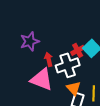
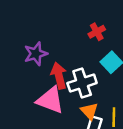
red cross: (78, 50) -> (97, 32), moved
red arrow: (49, 59) -> (59, 76), size x1.5

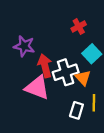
purple star: (36, 54) -> (24, 46), turned 30
orange triangle: (89, 111) -> (83, 78), moved

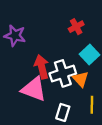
purple star: (24, 46) -> (15, 36), moved
white rectangle: (76, 110) -> (63, 112), moved

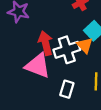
orange triangle: (81, 79) -> (85, 45), moved

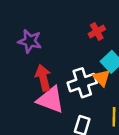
red arrow: (45, 43) -> (43, 78), moved

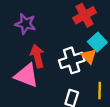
red cross: (97, 31) -> (85, 15), size x1.5
pink triangle: (51, 100) -> (26, 75), moved

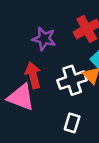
purple star: (25, 24) -> (44, 39), moved

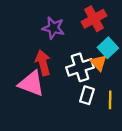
white rectangle: (72, 123) -> (87, 95), moved

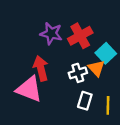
red cross: (94, 19) -> (80, 36), moved
white cross: (80, 67) -> (78, 73), size x0.7

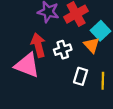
white cross: (78, 73) -> (63, 50), moved

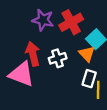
white rectangle: (81, 76) -> (89, 79), moved

